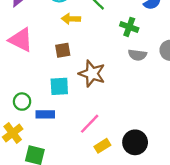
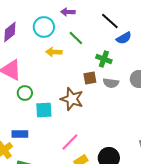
brown square: (63, 50) -> (90, 78), moved
green circle: (22, 102) -> (25, 93), moved
blue rectangle: (45, 114) -> (20, 134), moved

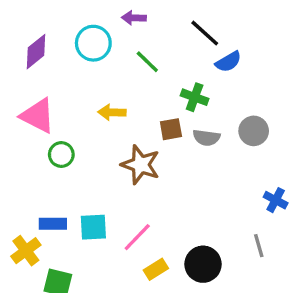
yellow arrow: (54, 52) -> (112, 112), moved
cyan square: (44, 110) -> (93, 227), moved

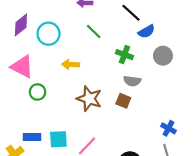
cyan circle: (93, 43) -> (49, 34), moved
brown square: (171, 129) -> (123, 101), moved, turned 32
gray circle: (254, 131) -> (163, 56), moved
blue cross: (276, 200) -> (168, 128), moved

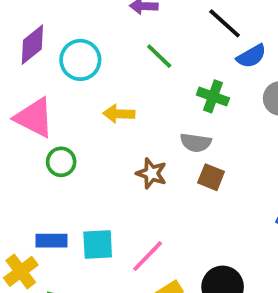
gray semicircle: (132, 81) -> (196, 143), moved
brown star: (89, 99) -> (151, 173), size x0.7

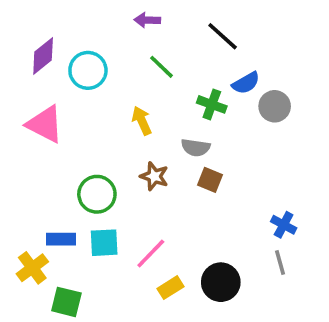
blue semicircle: (251, 56) -> (246, 83), moved
yellow arrow: (119, 114) -> (142, 121), moved, turned 64
green circle: (61, 162) -> (97, 194), moved, size x1.4

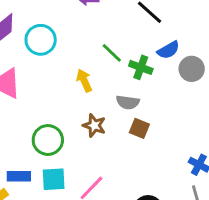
green line: (162, 67) -> (112, 53), moved

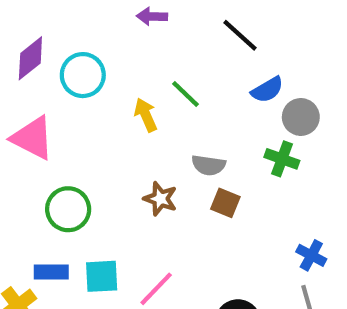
green cross: (141, 67) -> (282, 159), moved
yellow arrow: (84, 80) -> (146, 115), moved
green circle: (48, 140) -> (68, 209), moved

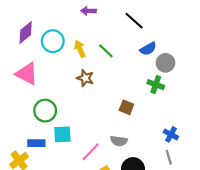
yellow arrow: (146, 115) -> (80, 49), moved
gray semicircle: (209, 165) -> (119, 141), moved
brown star: (160, 199) -> (85, 78), moved
cyan square: (102, 276) -> (62, 134), moved

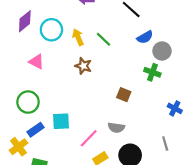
pink triangle: (27, 74) -> (37, 62), moved, size x0.7
green circle: (45, 111) -> (28, 102), moved
blue cross: (171, 134) -> (175, 108), moved
blue rectangle: (36, 143) -> (35, 130), turned -35

